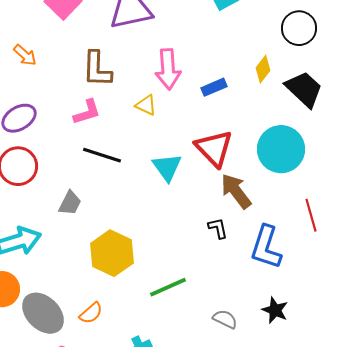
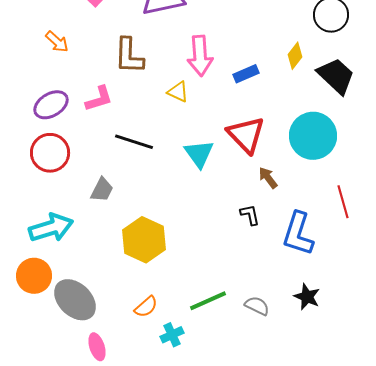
pink L-shape: (87, 112) -> (99, 99), moved
brown arrow: (236, 191) -> (268, 178), size x0.6
green line: (168, 287) -> (208, 301), moved
orange semicircle: (91, 313) -> (146, 307), moved

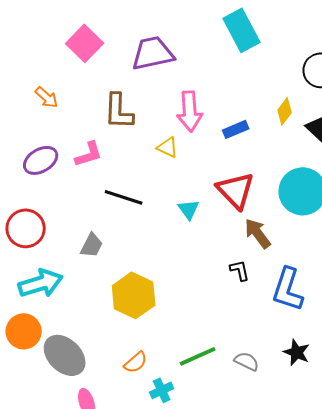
red circle: (50, 153) -> (26, 228), moved
cyan triangle: (199, 154) -> (189, 209), size x0.7
brown arrow: (268, 178) -> (258, 233), size x1.4

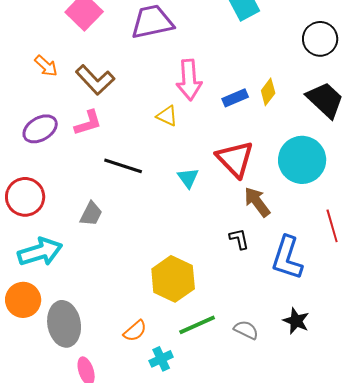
brown L-shape: (119, 111) -> (95, 80), moved, turned -45
yellow diamond: (285, 111) -> (268, 92), moved
yellow hexagon: (134, 295) -> (173, 279), moved
gray ellipse: (65, 355) -> (64, 324), turned 36

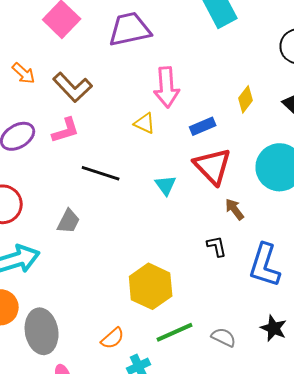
blue rectangle: (235, 98) -> (203, 126), moved
brown arrow: (257, 202) -> (235, 209), size x0.7

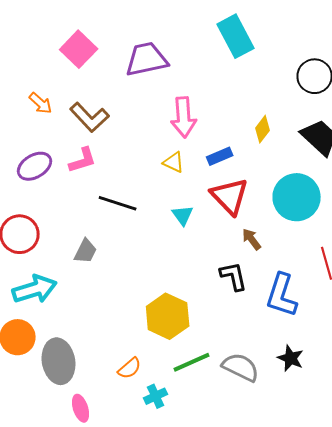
yellow triangle: (145, 123) -> (174, 162), moved
black L-shape: (217, 246) -> (234, 276), size x1.4
gray semicircle: (224, 337) -> (241, 367), size x1.5

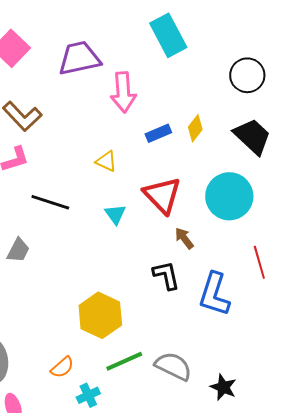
pink arrow: (184, 117) -> (123, 92), moved
blue rectangle: (220, 156) -> (158, 133), moved
black star: (291, 358) -> (223, 387), moved

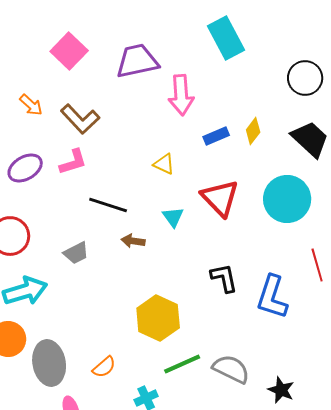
brown arrow: (184, 238) -> (133, 241), moved, turned -45
gray trapezoid: (18, 250) -> (76, 253), turned 36
orange semicircle: (62, 367) -> (104, 367), moved

